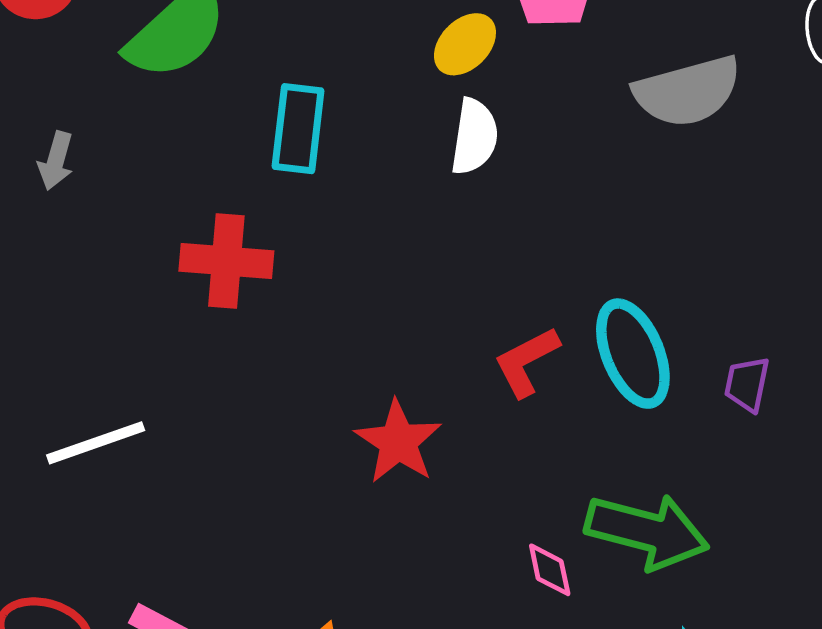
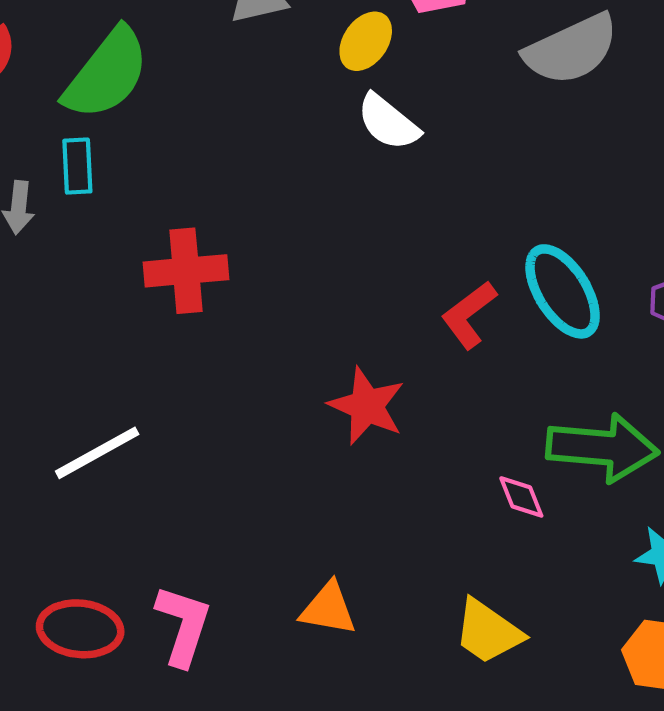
cyan rectangle: (298, 129) -> (77, 166), moved, size x0.7
white semicircle: (474, 137) -> (388, 122), turned 130

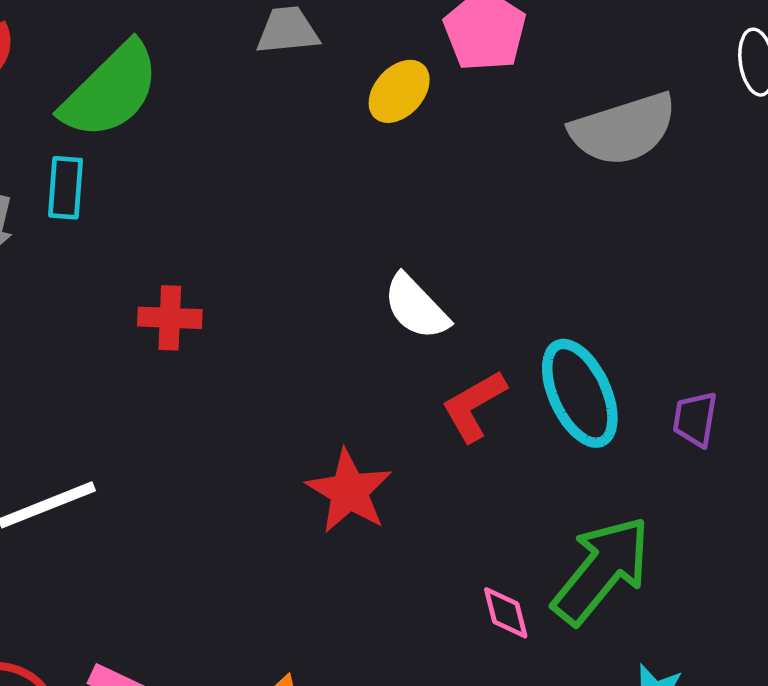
white semicircle: (388, 122) -> (416, 307), moved
red cross: (186, 271) -> (170, 318), size x0.7
green arrow: (602, 448) -> (601, 570), turned -63

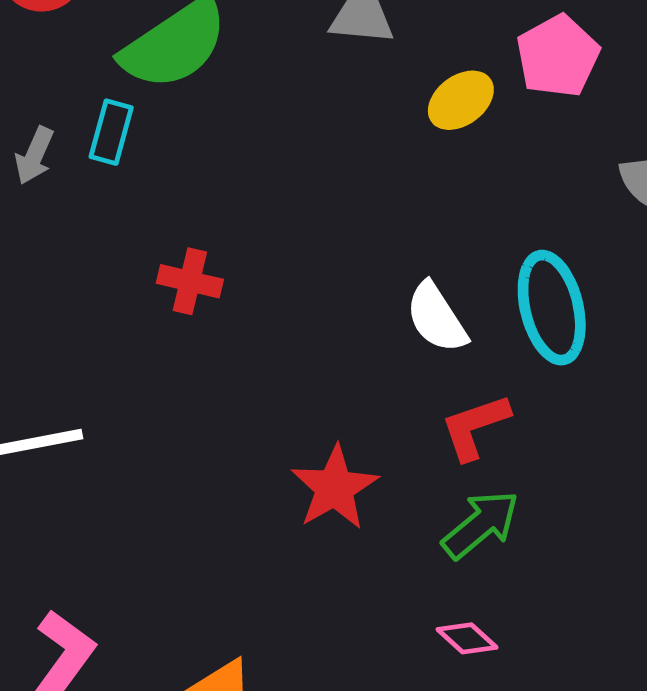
cyan ellipse: (580, 393) -> (552, 308), moved
green arrow: (601, 570) -> (481, 525), moved, size x0.7
pink diamond: (506, 613) -> (467, 638), turned -44

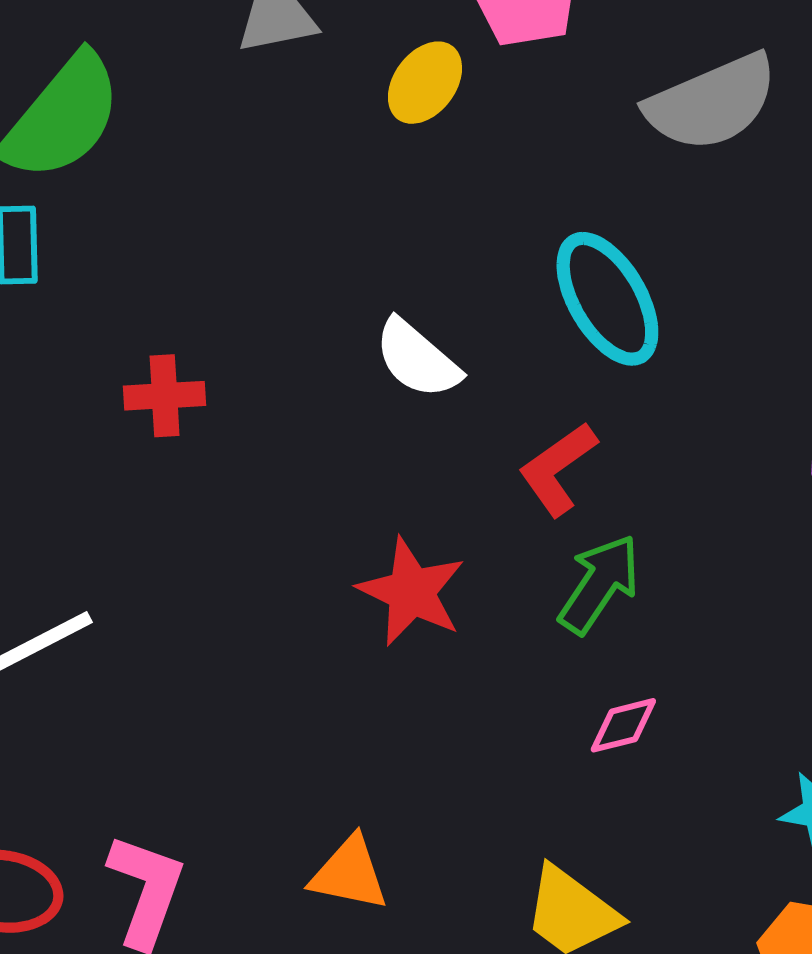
white semicircle: (436, 318) -> (417, 359), moved
pink diamond: (467, 638) -> (623, 725), turned -40

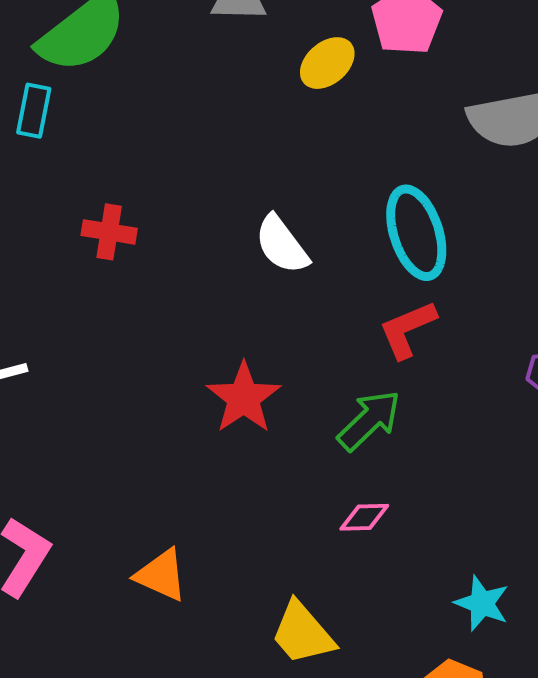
red L-shape: (558, 469) -> (407, 329), moved

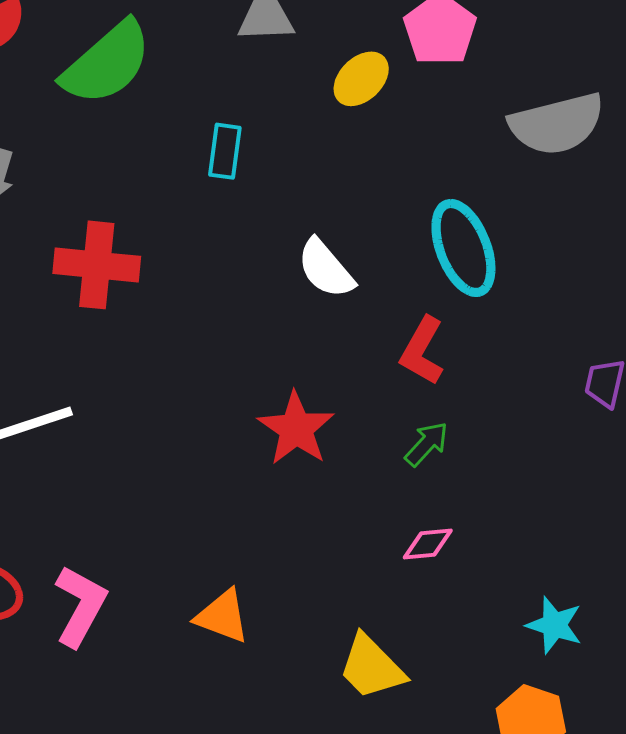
cyan rectangle: (34, 111) -> (225, 151), moved
red cross: (109, 232) -> (97, 265), moved, size x1.5
red L-shape: (407, 329) -> (422, 351), moved, turned -34
green arrow: (369, 420) -> (427, 444), size x0.7

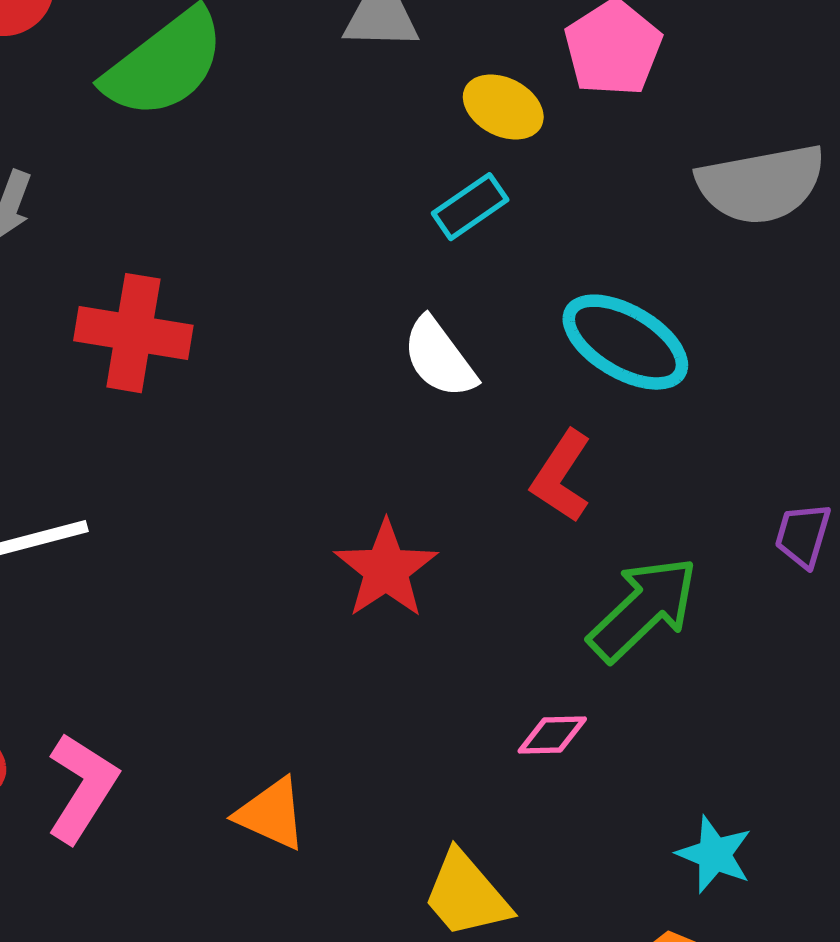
yellow ellipse: (361, 79) -> (503, 107), turned 68
cyan rectangle: (225, 151) -> (470, 207), moved, turned 44
cyan ellipse: (463, 248) -> (625, 342), turned -42
green arrow: (427, 444) -> (643, 609), moved, size x1.8

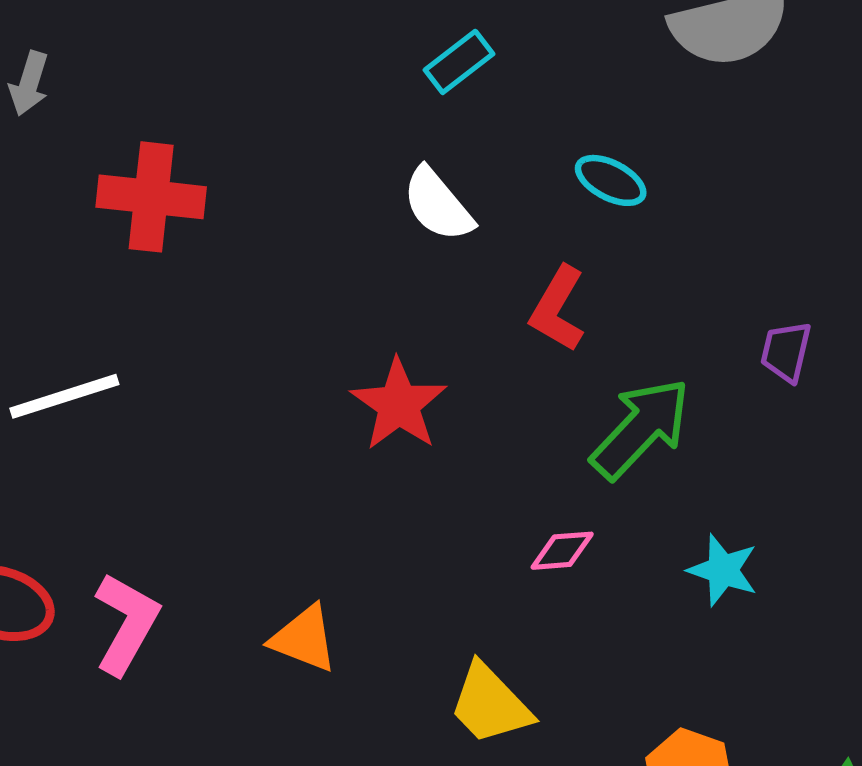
cyan ellipse: (625, 342) -> (611, 180), size x0.6
cyan star: (714, 854) -> (723, 570), moved

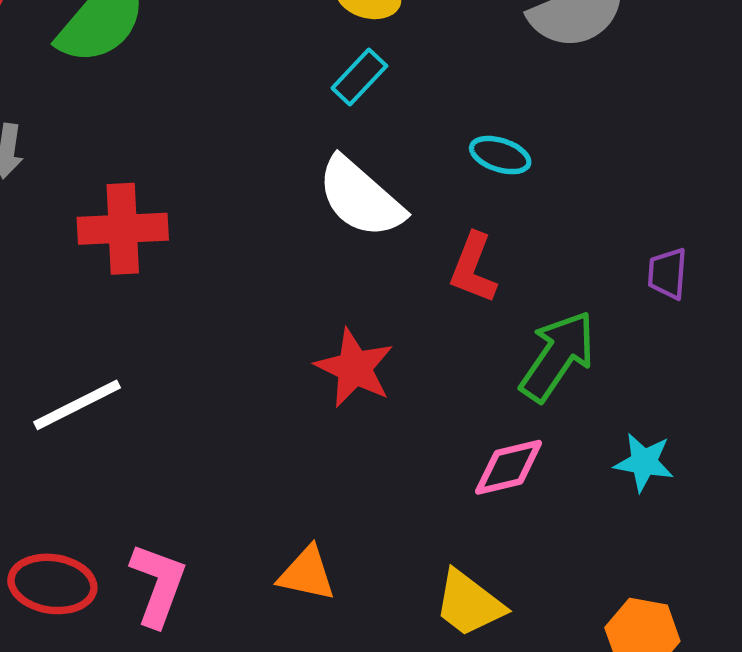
white semicircle: (438, 205) -> (361, 198), size x1.4
pink diamond: (562, 551) -> (509, 467), size x1.4

